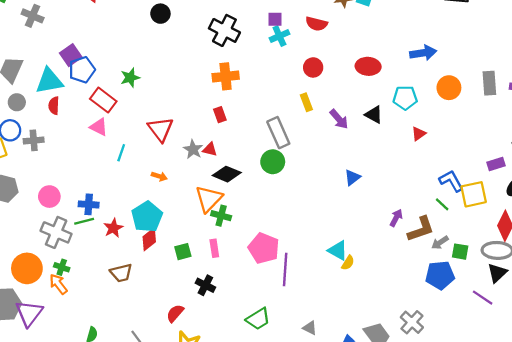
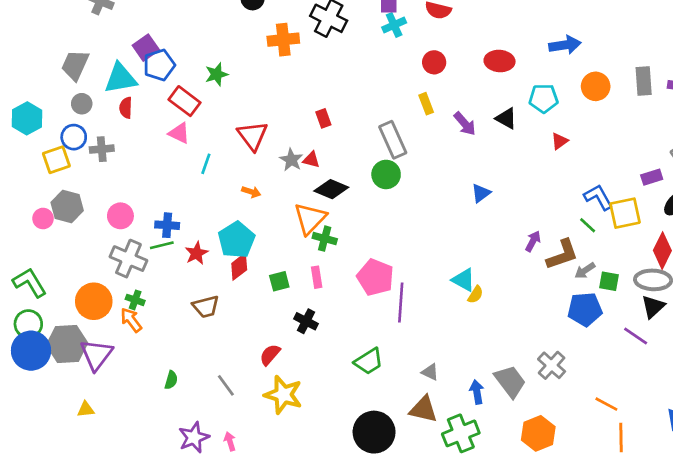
orange cross: (226, 76) -> (283, 40), moved

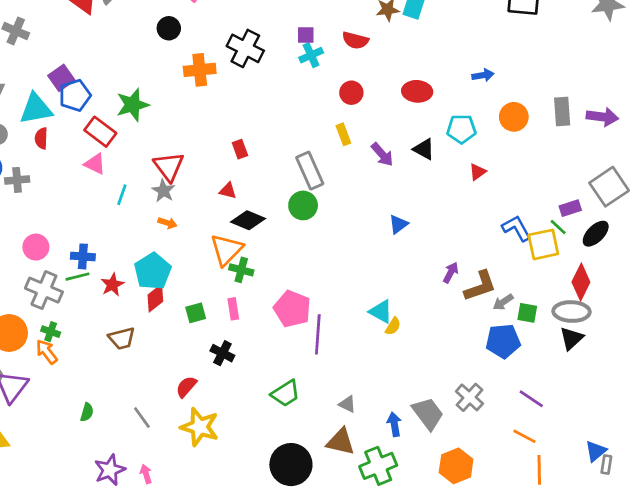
blue arrow: (565, 45) -> (483, 75), size x0.7
green star: (217, 74) -> (133, 105), size x1.4
gray star: (291, 160) -> (163, 191), moved
green line: (588, 225) -> (558, 227), moved
purple line: (636, 336) -> (531, 399), moved

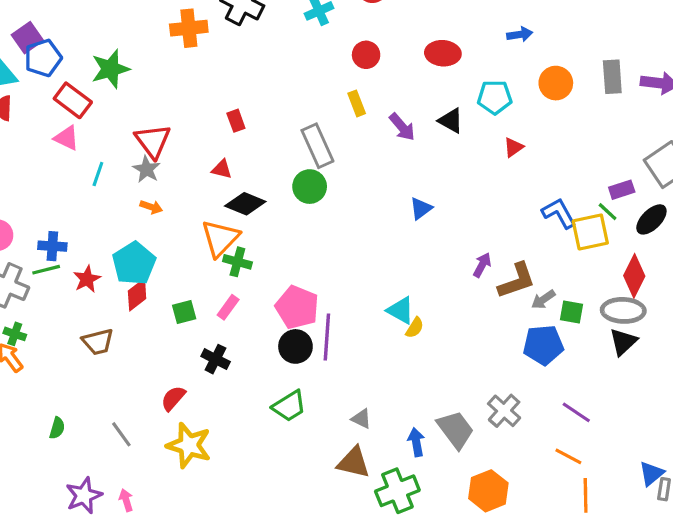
pink rectangle: (233, 309) -> (228, 307), turned 45
black circle: (291, 465) -> (295, 346), moved, size x0.7

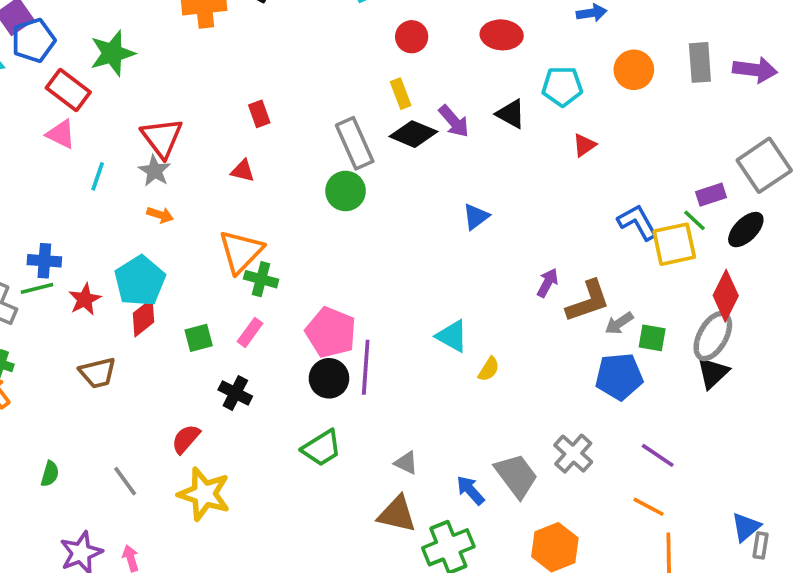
black diamond: (245, 204) -> (413, 134), moved
gray ellipse: (623, 310) -> (713, 336), turned -63
yellow semicircle: (415, 328) -> (489, 369), moved
blue arrow: (416, 442) -> (470, 490), turned -32

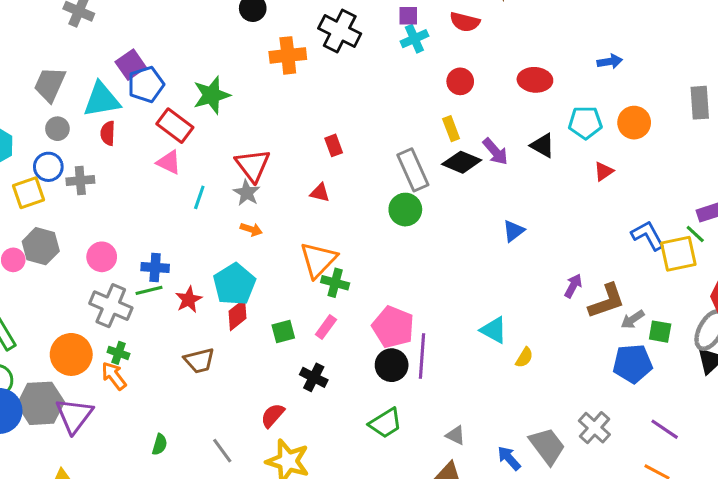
orange circle: (634, 70) -> (634, 123), moved

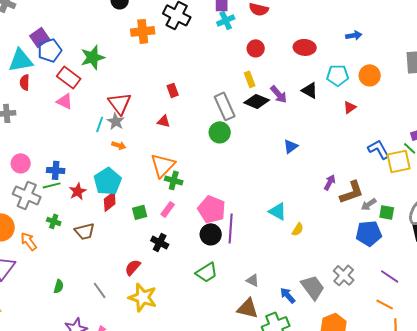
cyan line: (199, 197) -> (100, 124), moved
green cross: (118, 353) -> (54, 221), moved

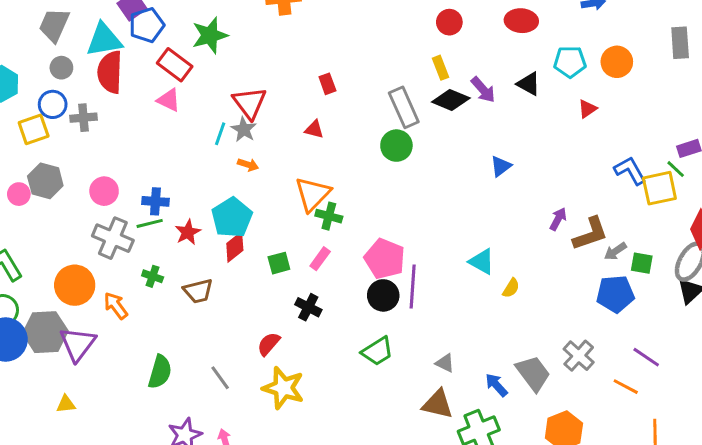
red semicircle: (25, 82) -> (110, 72), size x1.8
green semicircle: (59, 286) -> (160, 372), size x1.6
orange line: (385, 304) -> (626, 387), moved

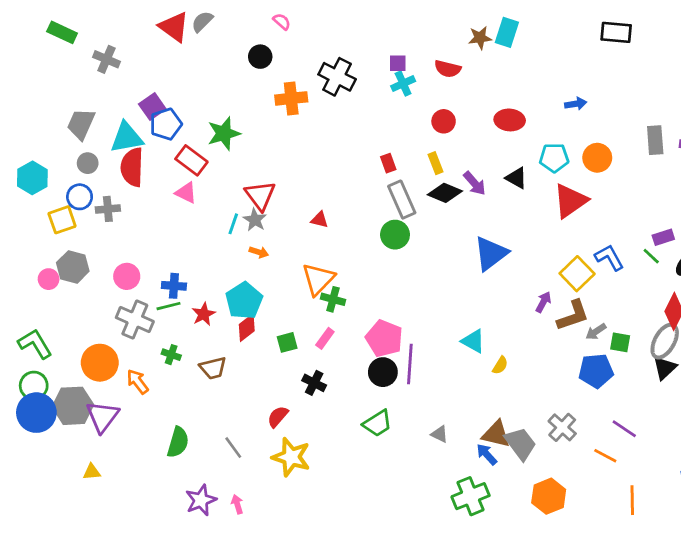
red rectangle: (327, 84) -> (388, 163), moved
red triangle: (587, 109) -> (570, 201), size x2.0
blue triangle: (501, 166) -> (491, 253), size x1.8
yellow square: (659, 188) -> (577, 274), moved, turned -32
brown triangle: (438, 404) -> (496, 434), moved

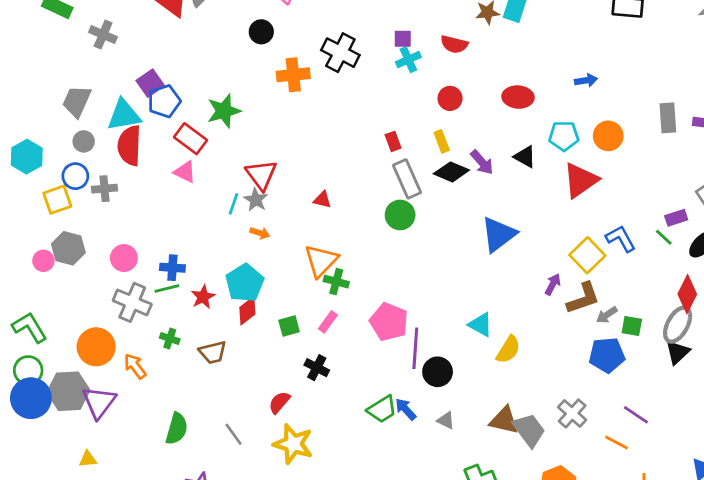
yellow semicircle: (500, 365) -> (508, 350), size x1.5
black circle: (383, 372) -> (438, 372), moved
blue arrow: (487, 454) -> (406, 409), moved

